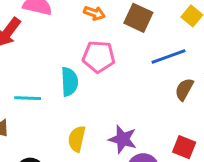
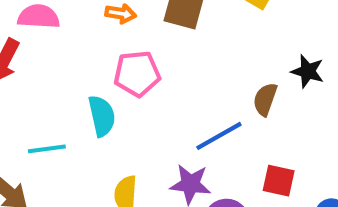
blue line: (168, 57) -> (219, 136), moved

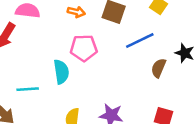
blue line: (219, 136) -> (140, 41), moved

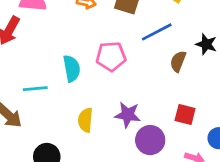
pink pentagon: (84, 48) -> (111, 56), moved

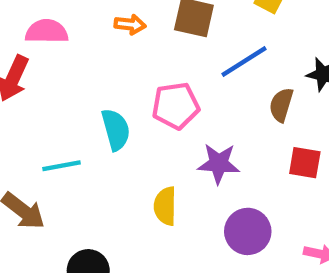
red square: (185, 114) -> (305, 163), moved
purple star: (128, 115) -> (219, 163), moved
yellow semicircle: (85, 120) -> (165, 206), moved

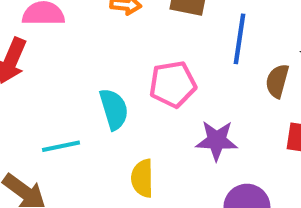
blue line: (244, 61) -> (240, 39), turned -48
yellow semicircle: (165, 206) -> (142, 178), moved

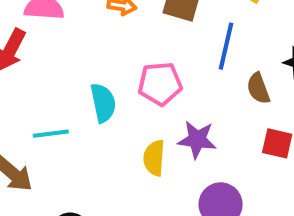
brown semicircle: (277, 81) -> (258, 88), turned -40
yellow semicircle: (142, 178) -> (154, 158), moved

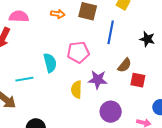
brown semicircle: (258, 88) -> (125, 65), moved, turned -119

